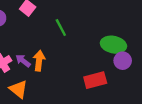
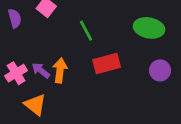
green ellipse: (113, 45) -> (149, 28), moved
red rectangle: (95, 80) -> (107, 64), moved

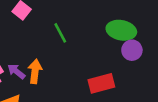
red rectangle: (107, 64) -> (101, 83), moved
purple circle: (160, 70) -> (132, 50), moved

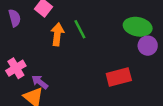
purple arrow: (16, 71) -> (40, 82), moved
orange arrow: (35, 71) -> (57, 34), moved

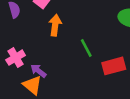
green line: (80, 29) -> (86, 48), moved

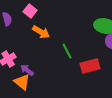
orange arrow: (55, 25) -> (41, 32), turned 114

